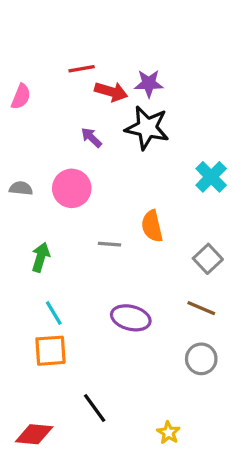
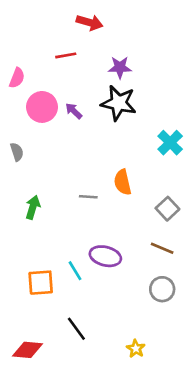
red arrow: (111, 92) -> (90, 22), moved
gray semicircle: (21, 188) -> (17, 152), turned 66
pink circle: (72, 188) -> (42, 107), moved
cyan line: (54, 313) -> (75, 271), moved

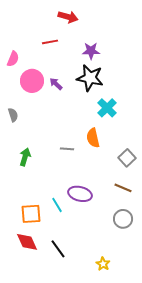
cyan cross: (170, 143) -> (107, 108), moved
red diamond: (27, 350) -> (27, 242), moved, turned 60

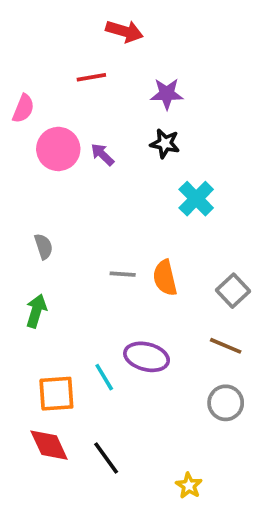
black star: (90, 78) -> (165, 143), size x0.6
gray semicircle: (13, 115) -> (44, 246), moved
orange semicircle: (93, 138) -> (165, 278), moved
green arrow: (25, 157) -> (36, 311), moved

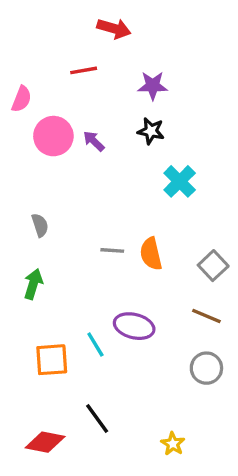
red diamond: (49, 445) -> (45, 442), moved, turned -54

